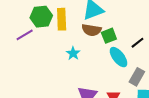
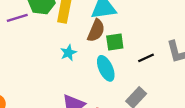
brown semicircle: (91, 30) -> (96, 31), turned -90
cyan ellipse: (118, 57) -> (106, 68), moved

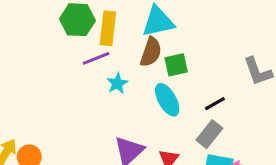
purple line: (17, 18) -> (96, 58), moved
black line: (146, 58) -> (215, 104), moved

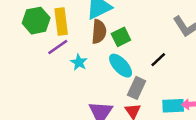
gray rectangle: (209, 134) -> (137, 88), moved

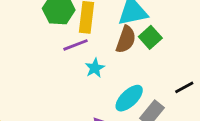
green square: (121, 37) -> (150, 37), moved, turned -30
cyan ellipse: (121, 66) -> (129, 98), moved, turned 75

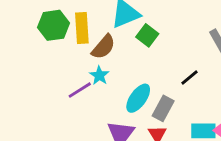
brown semicircle: (126, 39) -> (103, 47), moved, turned 32
purple line: (75, 45) -> (80, 90), moved

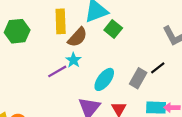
green hexagon: (53, 25) -> (17, 31), moved
black line: (189, 78) -> (158, 68), moved
gray rectangle: (163, 108) -> (138, 78), moved

